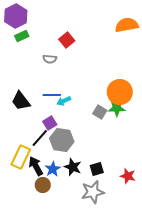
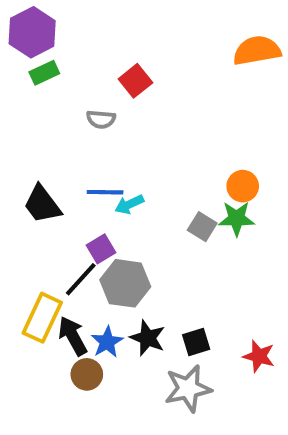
orange circle: (120, 92) -> (243, 186), size x0.6

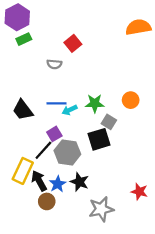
green star: (237, 219) -> (95, 103), moved
black square: (196, 342) -> (99, 139), moved, size x1.5

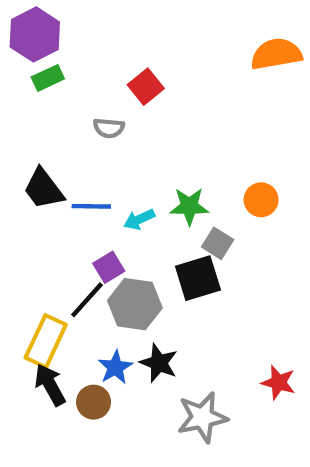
blue line: (57, 103) -> (91, 206), moved
black trapezoid: (23, 110) -> (43, 189), moved
black arrow: (39, 181) -> (50, 385), moved

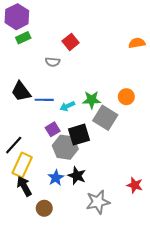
orange semicircle: (276, 54) -> (137, 43), moved, size x0.7
gray square: (218, 243) -> (105, 118), size x1.6
black square: (198, 278) -> (79, 135), moved
black line: (87, 300) -> (14, 145), moved
brown circle: (94, 402) -> (44, 208), moved

